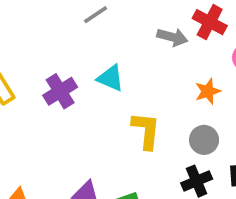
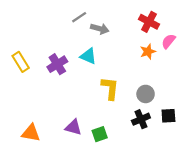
gray arrow: (172, 37) -> (100, 29), moved
orange star: (208, 91) -> (148, 52), moved

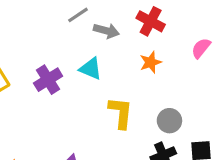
red cross: (149, 22) -> (151, 21), moved
orange star: (148, 52) -> (151, 62), moved

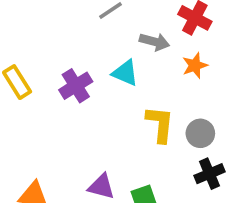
gray arrow: (106, 31) -> (155, 42), moved
gray circle: (169, 121) -> (200, 133), moved

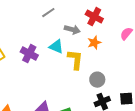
purple cross: (76, 86) -> (29, 54), turned -30
yellow L-shape: (160, 124) -> (75, 60), moved

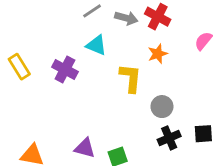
gray arrow: (72, 30) -> (126, 18), moved
cyan triangle: (56, 47) -> (96, 45), moved

